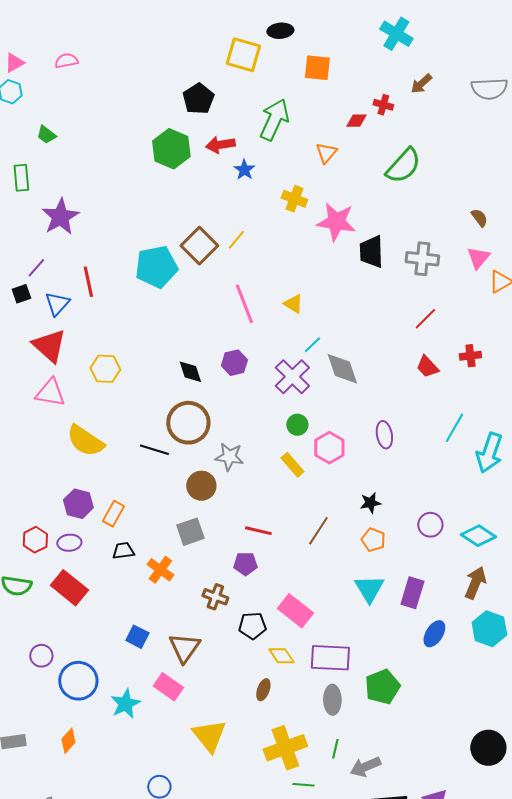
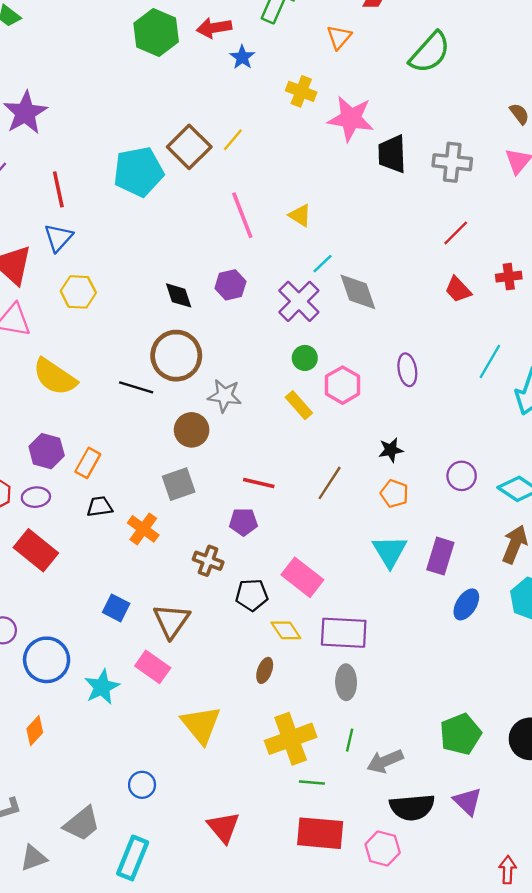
blue triangle: (57, 304) -> (58, 238), moved
green pentagon: (382, 687) -> (460, 734), moved

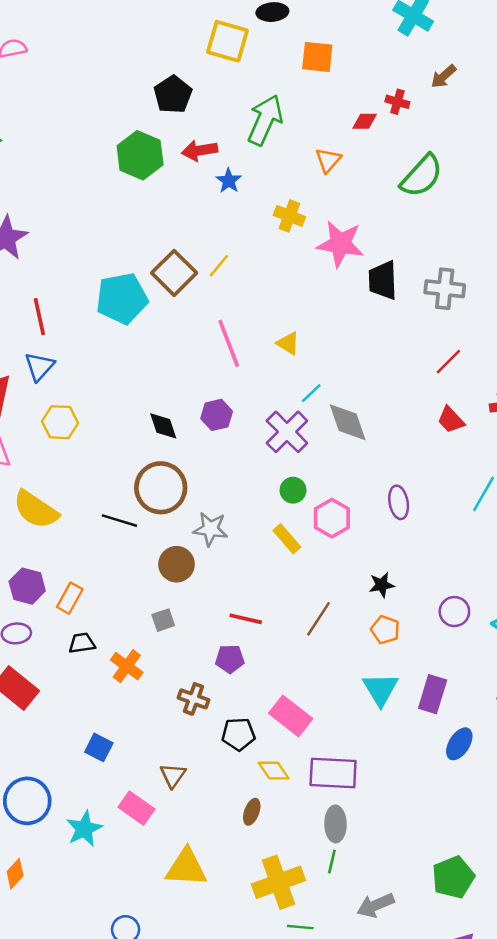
gray square: (179, 484) -> (163, 620), size x0.7
brown triangle: (172, 621) -> (173, 775), moved, size x0.7
yellow triangle: (201, 725) -> (186, 868), turned -48
green line: (350, 740) -> (332, 862), moved

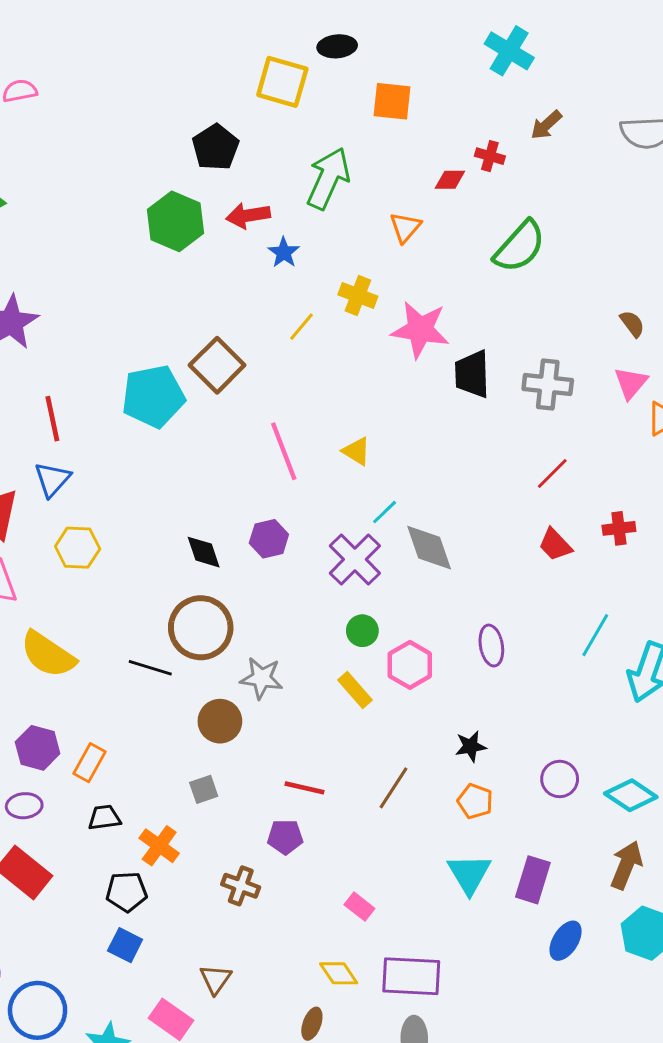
yellow line: (219, 266) -> (302, 327), moved
pink rectangle: (291, 716) -> (359, 907), size x0.6
black pentagon: (238, 734) -> (127, 892), moved

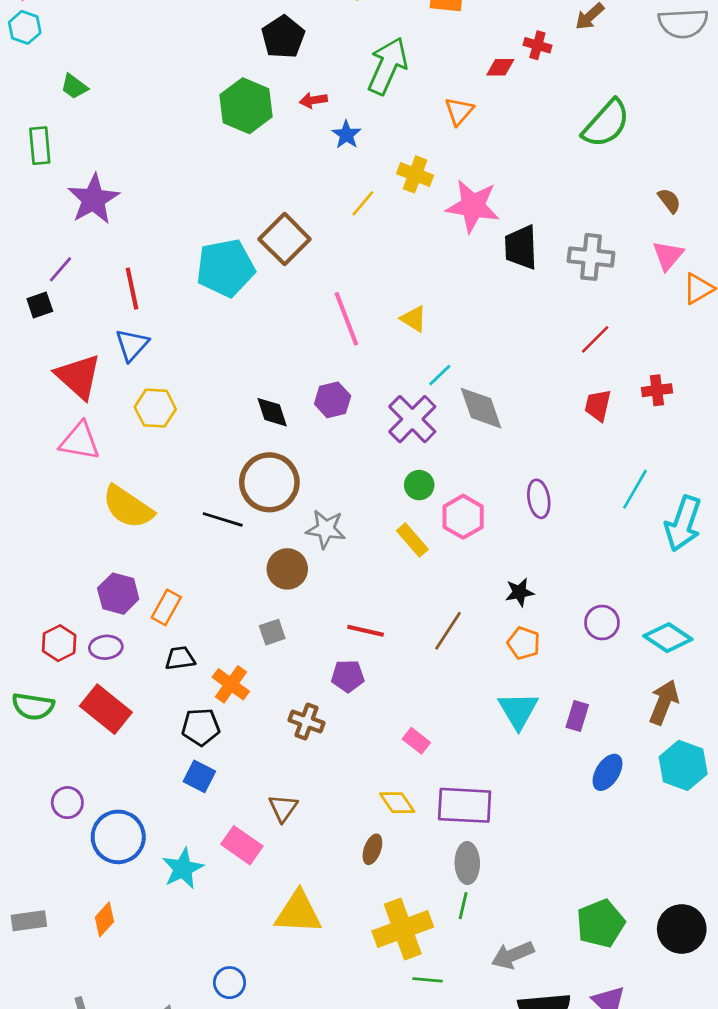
red arrow: (248, 215) -> (313, 100), size x0.7
green semicircle: (520, 247) -> (606, 124), moved
red trapezoid: (555, 545) -> (598, 405), turned 56
purple rectangle: (533, 880) -> (577, 716), size x0.7

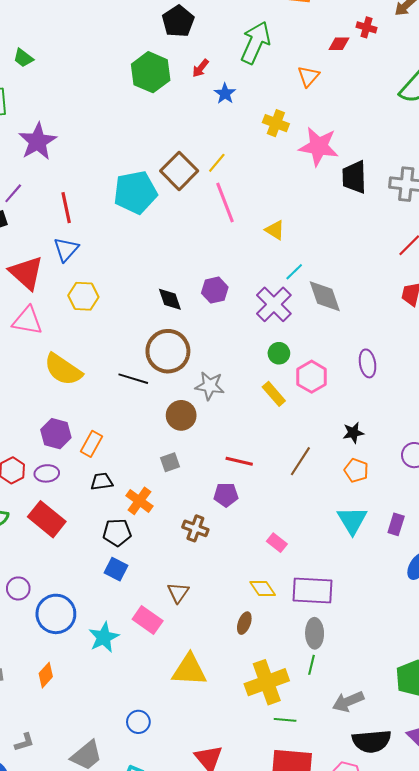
red arrow: (313, 100) -> (201, 68), turned -42
yellow line: (363, 203) -> (217, 163), moved
pink line: (346, 319) -> (225, 203), moved

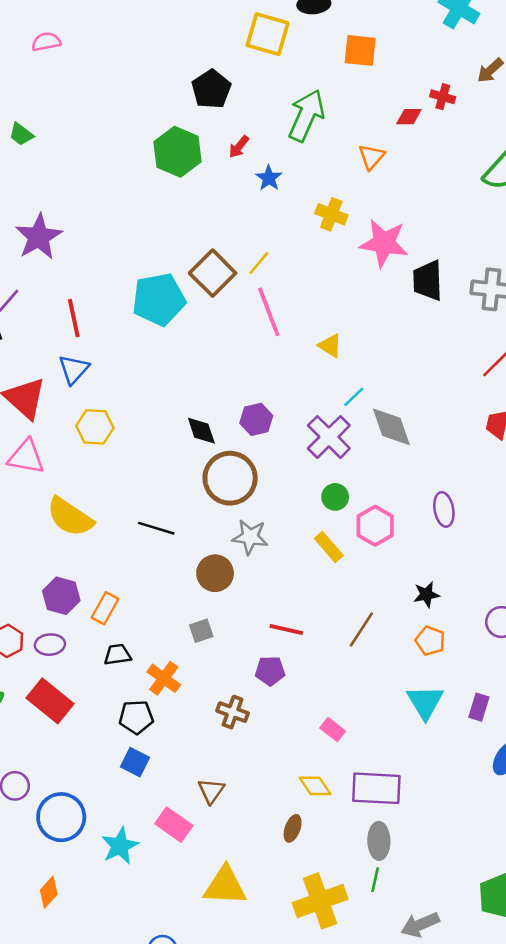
brown circle: (168, 351) -> (230, 478), moved

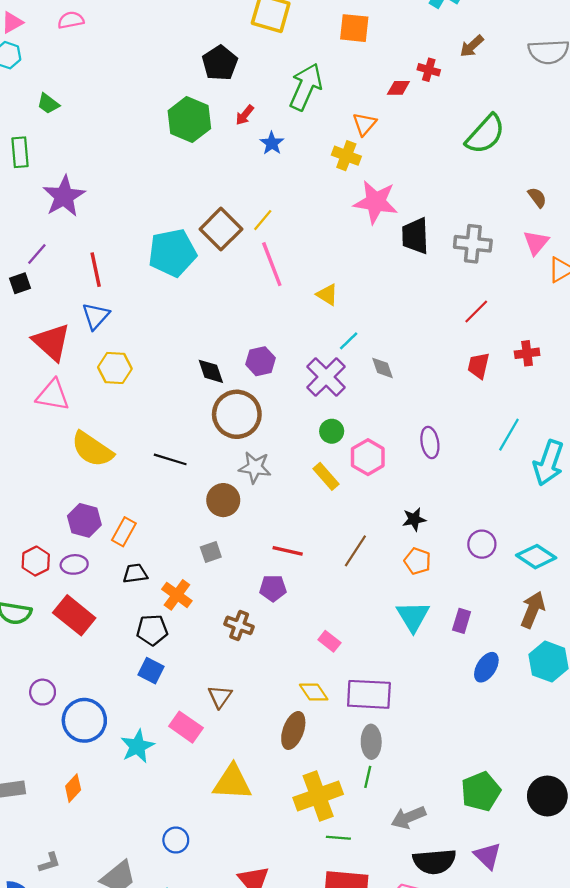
yellow cross: (331, 214) -> (346, 156), moved
gray diamond: (391, 427) -> (382, 368), size x0.6
brown ellipse: (293, 828) -> (293, 730), size x1.5

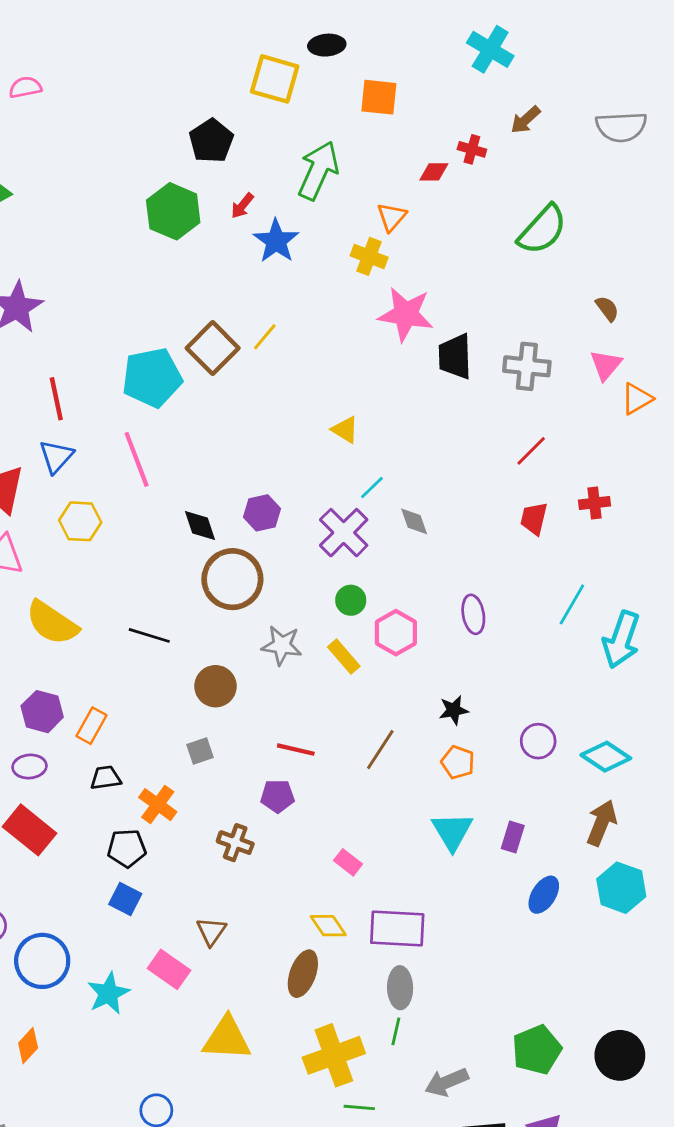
blue star: (272, 143) -> (276, 241), size x1.5
pink line: (272, 264) -> (137, 459), moved
gray star: (255, 467) -> (282, 645), moved

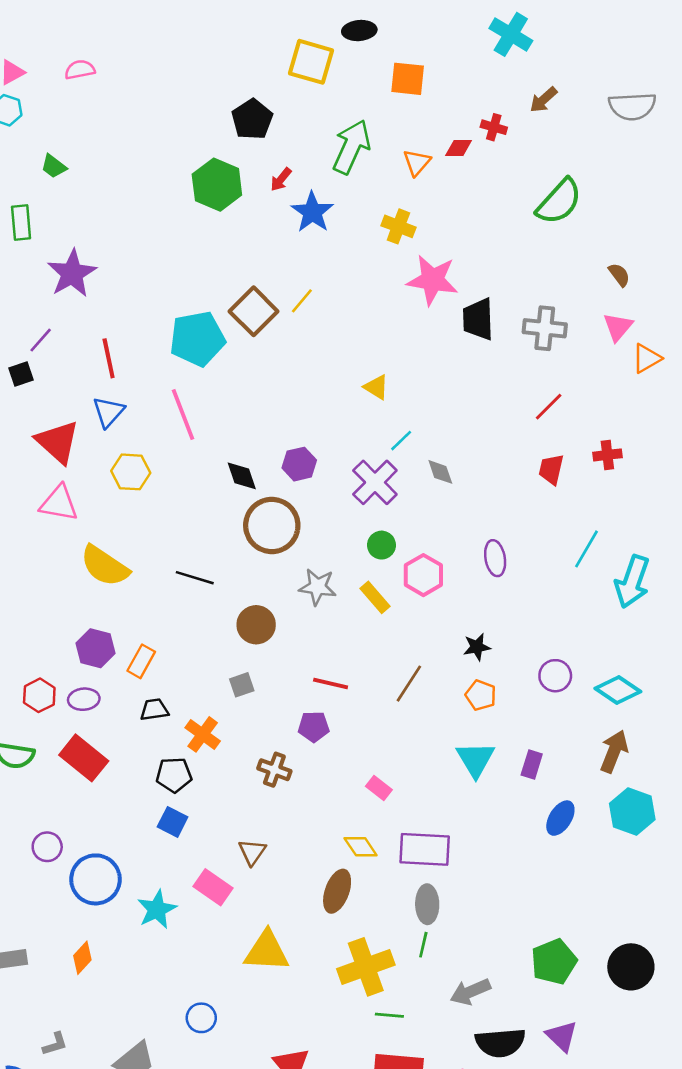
orange triangle: (392, 217) -> (417, 162), moved

